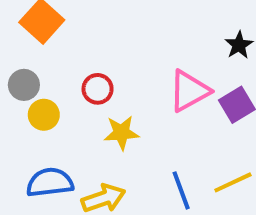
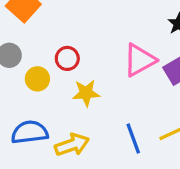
yellow circle: (44, 115) -> (37, 79), moved

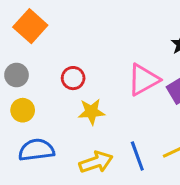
yellow circle: (37, 79) -> (23, 110), moved
yellow arrow: (72, 145) -> (96, 162), moved

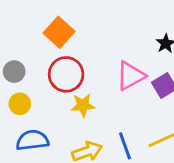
orange square: (30, 26) -> (59, 32), moved
red circle: (73, 78) -> (66, 74), size x1.6

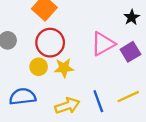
yellow circle: (20, 104) -> (39, 67), moved

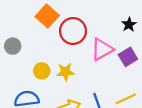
red circle: (50, 43) -> (73, 31), moved

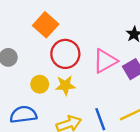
red circle: (73, 31) -> (65, 54), moved

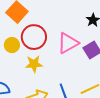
yellow circle: (40, 84) -> (12, 45), moved

